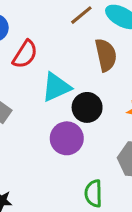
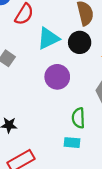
black circle: (87, 107) -> (80, 42), moved

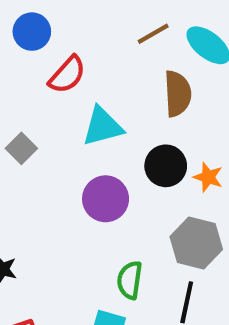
black circle: (80, 42) -> (166, 166), moved

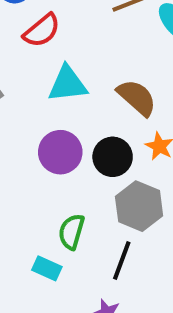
brown semicircle: (178, 94) -> (137, 98), moved, turned -54
black circle: (166, 166) -> (113, 157), moved

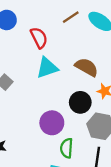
red semicircle: (42, 31) -> (39, 38), moved, turned -65
purple circle: (60, 152) -> (52, 123), moved

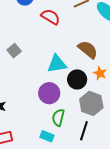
red semicircle: (39, 38) -> (51, 17), turned -42
cyan triangle: (47, 68) -> (57, 64), moved

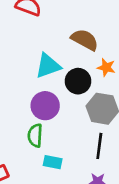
green semicircle: (58, 117) -> (35, 135), moved

